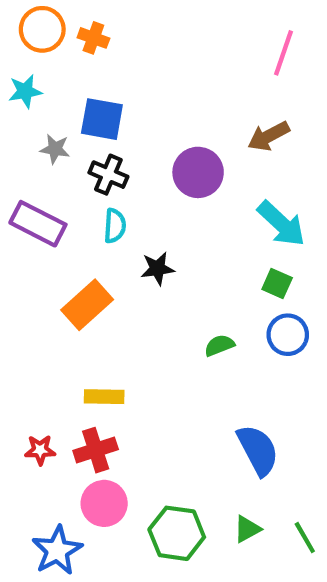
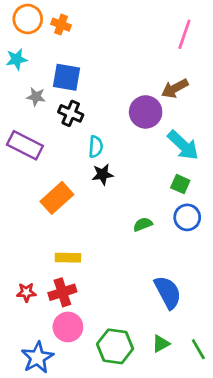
purple circle: (198, 172) -> (146, 112), moved
cyan semicircle: (115, 226) -> (96, 147), moved

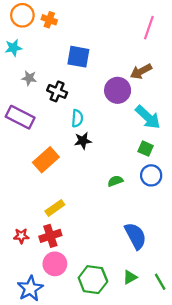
blue square: (67, 77) -> (78, 57), moved
yellow rectangle: (68, 258) -> (55, 208), turned -36

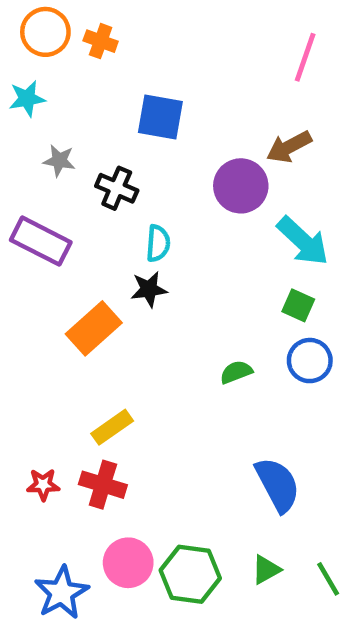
black star: (83, 141) -> (149, 289), moved
red cross: (50, 236) -> (103, 485), turned 35
pink circle: (55, 264) -> (128, 563), moved

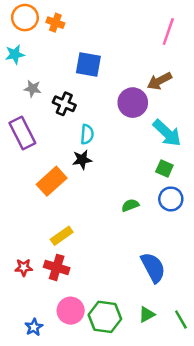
purple rectangle: (41, 241) -> (22, 133), turned 36
blue star: (62, 593) -> (34, 327), size x0.6

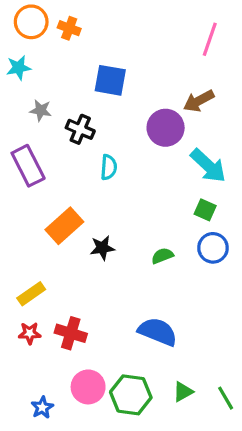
black star: (82, 160) -> (102, 248), moved
yellow rectangle: (62, 236) -> (31, 294), moved
blue semicircle: (153, 267) -> (158, 332), moved, turned -40

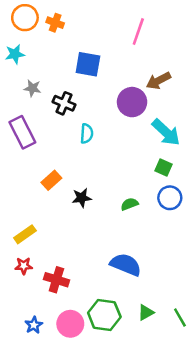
pink line: (210, 39) -> (138, 31), moved
orange rectangle: (64, 226) -> (51, 180), size x0.7
red cross: (71, 333) -> (56, 280), moved
pink circle: (88, 387) -> (70, 324), moved

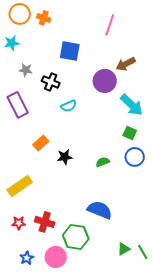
cyan semicircle: (87, 134) -> (69, 106), turned 63
yellow rectangle: (25, 234) -> (20, 186), size x1.4
red star: (24, 266) -> (19, 223), moved
green triangle: (146, 312) -> (124, 249), moved
green hexagon: (104, 315) -> (76, 237), moved

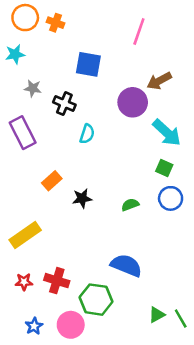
cyan semicircle: (69, 106) -> (87, 134), turned -49

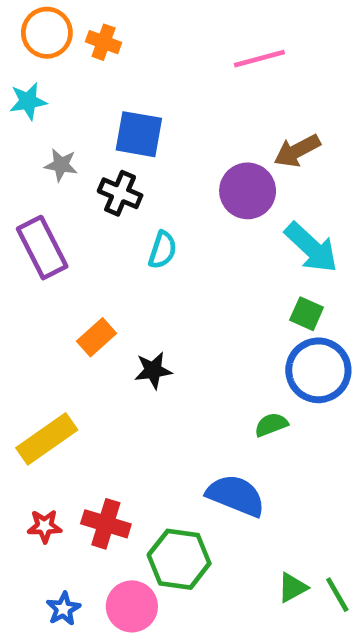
pink line: (139, 31) -> (259, 59), turned 56
blue square: (88, 64) -> (139, 134), moved
blue circle: (171, 198) -> (318, 370), size x1.4
green semicircle: (130, 205) -> (271, 425), moved

